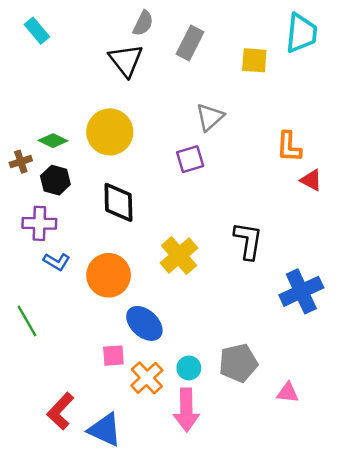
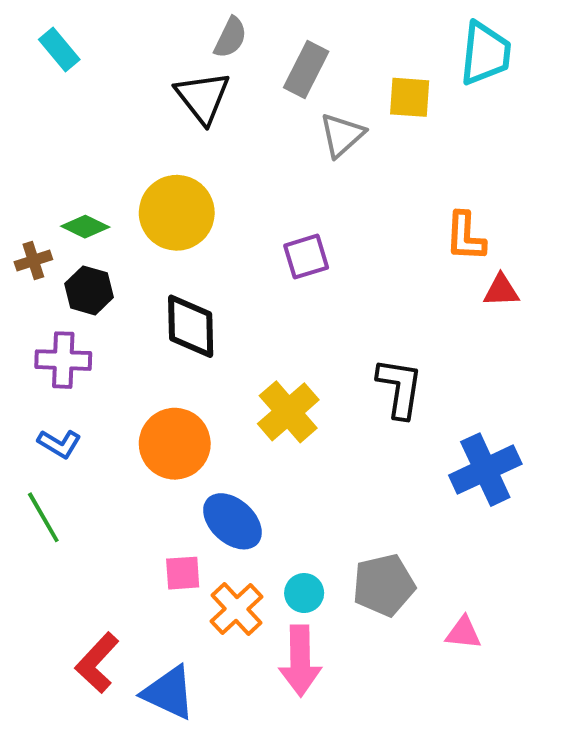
gray triangle: (210, 117) -> (342, 135), moved
red triangle: (311, 180) -> (501, 290), turned -30
blue L-shape: (57, 262) -> (59, 444), moved

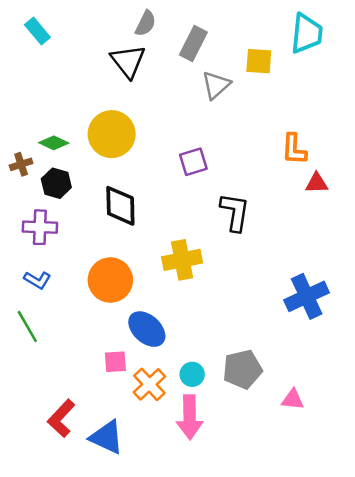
black L-shape: (400, 388) -> (235, 212), moved
yellow cross: (288, 412) -> (182, 260), turned 30

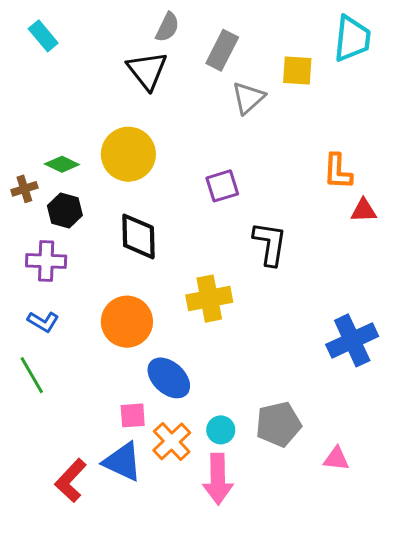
blue triangle: (107, 437) -> (123, 462), moved

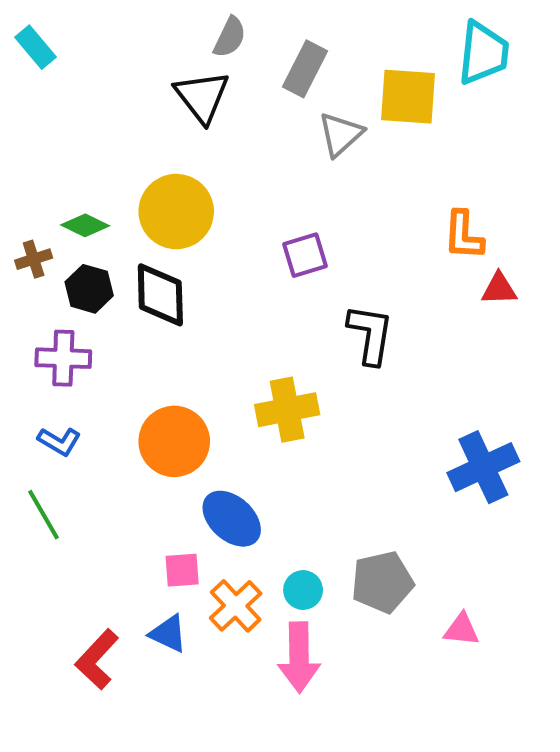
cyan rectangle: (43, 36) -> (36, 47), moved
yellow square: (297, 70) -> (408, 97), size x1.4
black diamond: (138, 236) -> (160, 295), moved
blue triangle: (123, 462) -> (168, 634), size x0.7

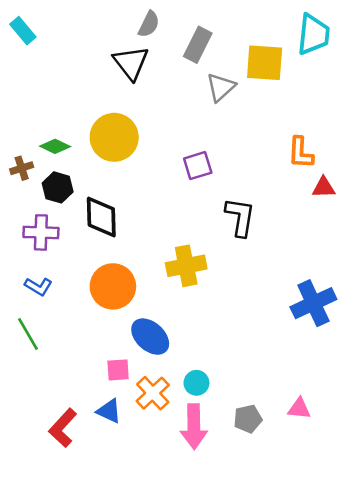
black diamond: (160, 295) -> (101, 217), moved
gray pentagon: (382, 582) -> (248, 419), moved, size x0.7

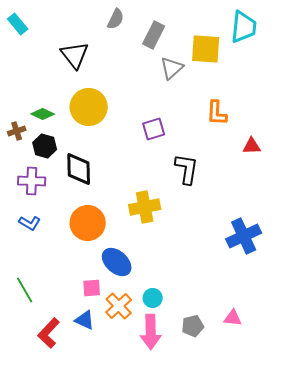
black triangle: (131, 63) -> (75, 55), moved
orange L-shape: (301, 153) -> (217, 113), moved
green line: (28, 334) -> (25, 290), moved

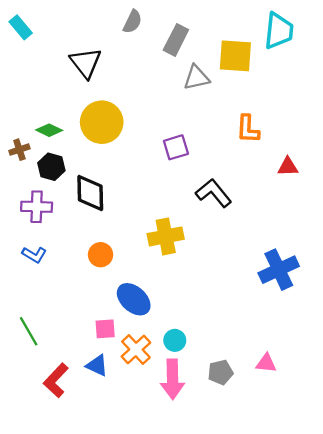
gray triangle: (172, 68) -> (196, 78), turned 30
black L-shape: (187, 169) -> (214, 193), turned -48
orange circle: (88, 223) -> (101, 255), size x0.6

